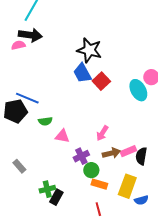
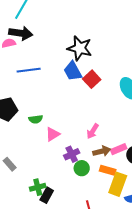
blue line: (27, 98) -> (29, 70), moved, turned -30
pink triangle: (62, 136) -> (53, 134), turned -42
orange rectangle: (99, 184) -> (108, 170), moved

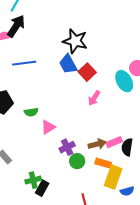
black arrow: (21, 33) -> (16, 26), turned -65
pink arrow: (93, 131) -> (94, 98), moved

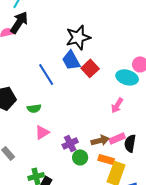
black star: (75, 41) -> (78, 37), turned -30
blue line: (24, 63) -> (46, 74), moved, turned 65
cyan ellipse: (124, 81) -> (127, 77), turned -45
pink arrow: (94, 98) -> (117, 105), moved
pink triangle: (48, 127) -> (42, 132), moved

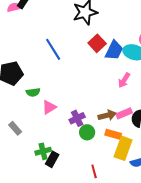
blue trapezoid: (71, 60) -> (114, 50), moved, turned -125
green semicircle: (34, 108) -> (33, 92), moved

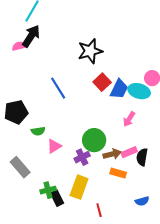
gray rectangle: (15, 128) -> (20, 167), size x1.5
green circle: (87, 132) -> (94, 140), moved, size x1.5
yellow rectangle: (123, 148) -> (79, 187), moved
black rectangle: (52, 159) -> (57, 198), turned -56

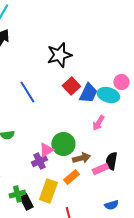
pink triangle: (54, 146) -> (46, 150), moved
pink rectangle: (129, 152) -> (100, 169), moved
purple cross: (82, 157) -> (39, 161), moved
orange rectangle: (118, 173) -> (71, 177), moved, turned -56

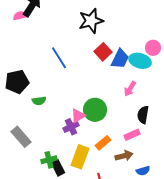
brown arrow: (81, 158) -> (124, 156), moved
black semicircle: (111, 161) -> (143, 115), moved

